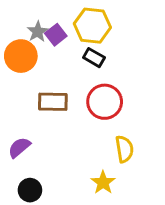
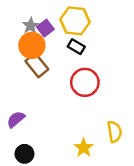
orange circle: (21, 56) -> (32, 45), moved
brown rectangle: (53, 102) -> (37, 65), moved, turned 50
yellow semicircle: (124, 149) -> (114, 132), moved

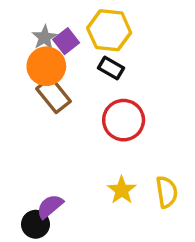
purple semicircle: (16, 119) -> (50, 206), moved
yellow star: (84, 148) -> (122, 190), moved

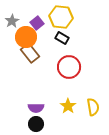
gray star: (45, 37) -> (12, 21), moved
purple semicircle: (50, 206) -> (36, 108), moved, turned -140
black circle: (36, 224) -> (36, 124), moved

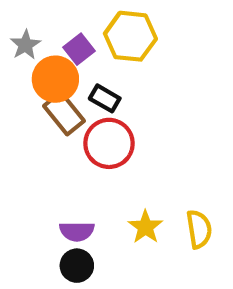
black rectangle: (62, 38) -> (105, 98), moved
red circle: (69, 67) -> (109, 143), moved

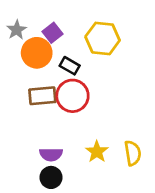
yellow hexagon: (130, 36) -> (103, 38), moved
brown rectangle: (64, 113) -> (42, 96), moved, turned -56

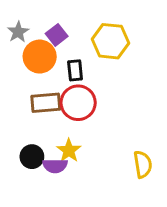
black rectangle: (70, 66) -> (75, 70), turned 54
yellow star: (97, 152) -> (69, 150), moved
black circle: (51, 177) -> (32, 157), moved

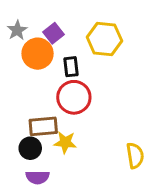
brown rectangle: (46, 103) -> (43, 126), moved
yellow star: (69, 150) -> (65, 142), turned -30
purple semicircle: (55, 166) -> (38, 177), moved

